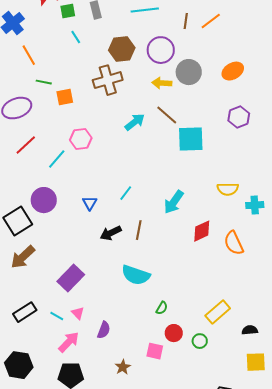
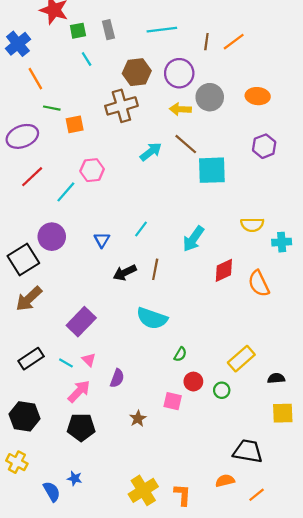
orange ellipse: (233, 71) -> (258, 96), turned 35

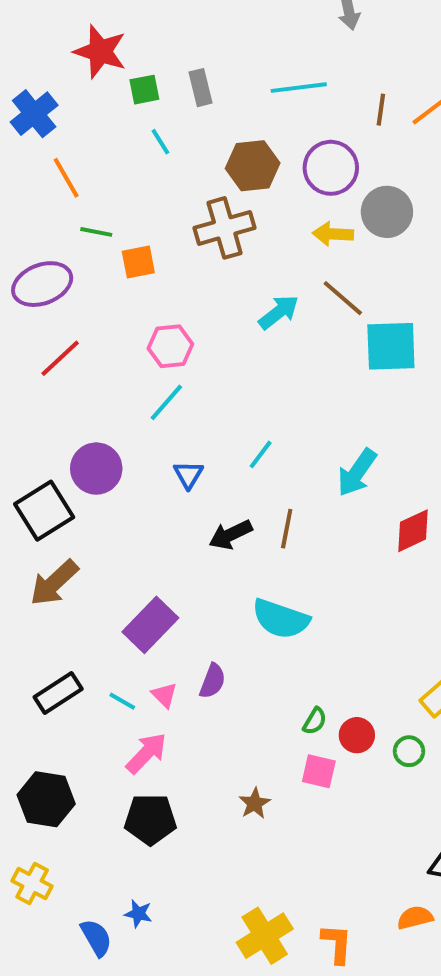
cyan line: (66, 192) -> (166, 402), moved
green semicircle: (180, 354) -> (315, 721), moved
purple semicircle: (117, 378) -> (213, 681), moved

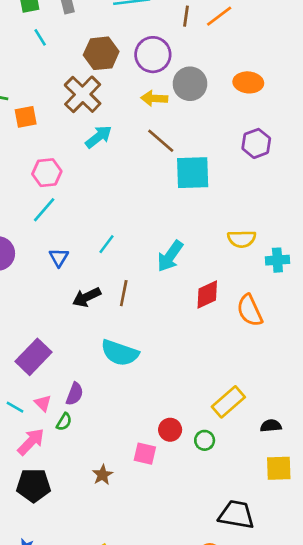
brown cross: (225, 228) -> (83, 94), turned -30
cyan arrow: (279, 312) -> (99, 137), moved
green semicircle: (315, 721) -> (64, 422), moved

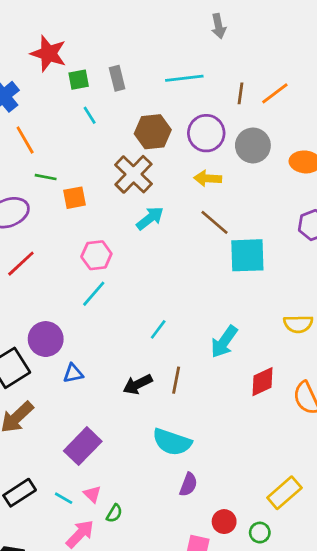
gray circle: (190, 84) -> (253, 145), moved
blue triangle: (59, 257) -> (73, 373), moved, turned 48
purple semicircle: (75, 394) -> (188, 484), moved

